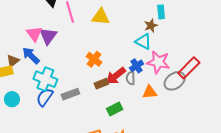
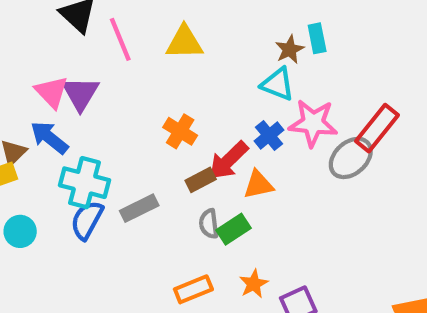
cyan rectangle: (161, 12) -> (317, 38), moved
gray semicircle: (131, 78) -> (209, 224), moved
orange triangle: (150, 92) -> (258, 185), moved

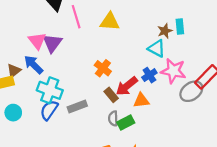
brown rectangle: (201, 180) -> (111, 95), turned 72

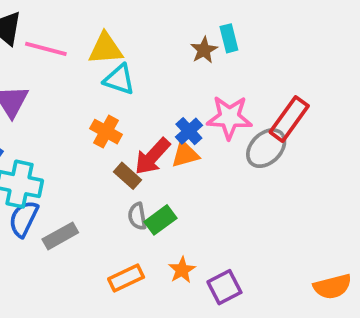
pink line: (76, 17) -> (46, 49), turned -50
cyan triangle: (157, 48) -> (119, 79), moved
orange triangle: (141, 100) -> (185, 154), moved
gray rectangle: (77, 107) -> (60, 236), moved

